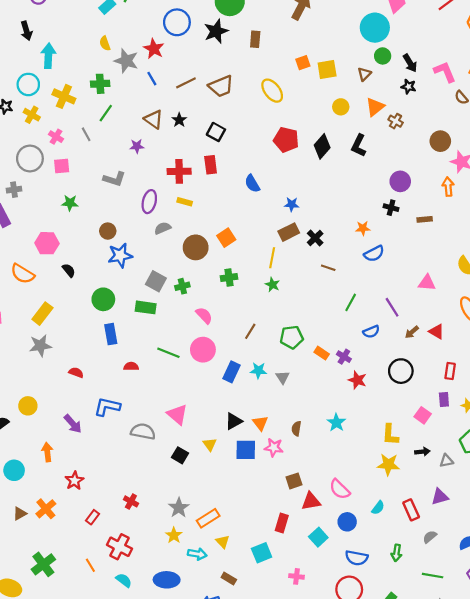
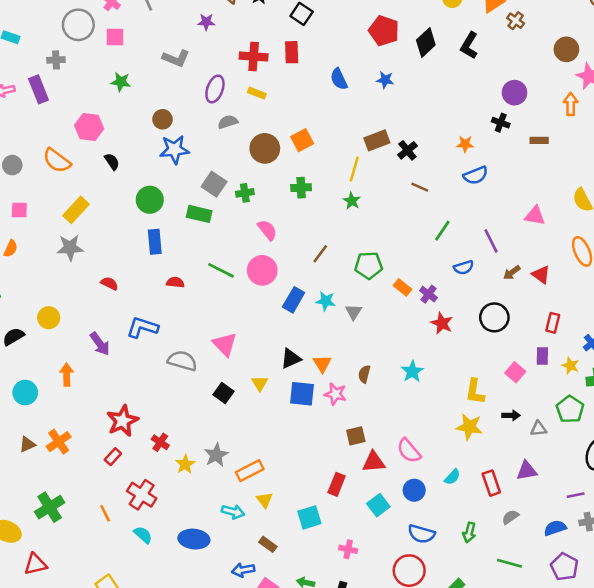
blue star: (292, 204) -> (385, 80), moved
red star: (74, 481) -> (122, 421), moved, size x1.4
yellow star: (174, 535) -> (185, 464), moved

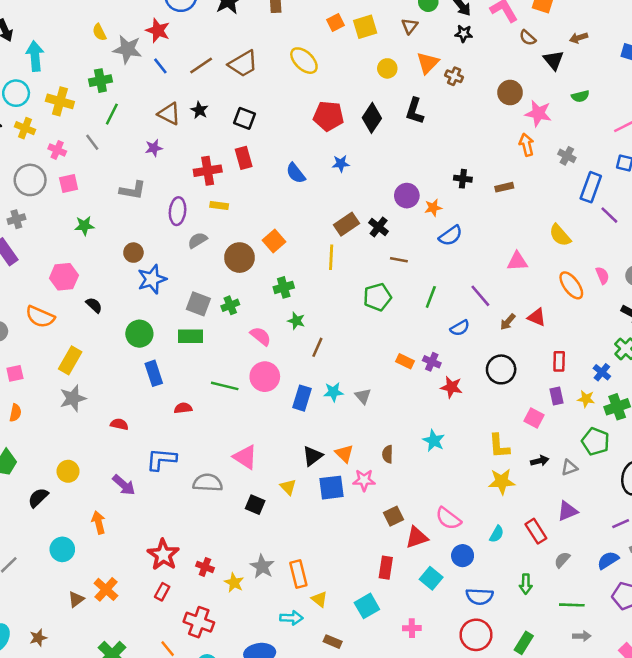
purple circle: (514, 93) -> (407, 196), moved
green star: (352, 201) -> (296, 321), moved
green pentagon: (369, 265) -> (377, 297), moved
orange rectangle: (250, 471) -> (298, 574), turned -64

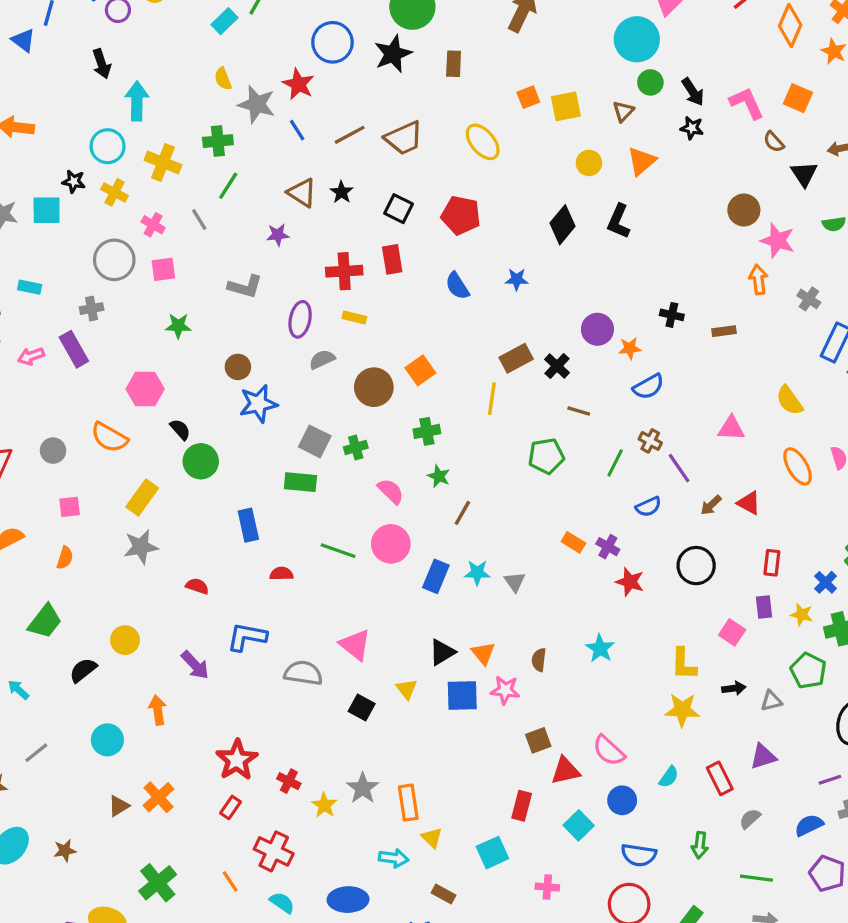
brown cross: (454, 76) -> (650, 441), moved
red pentagon: (328, 116) -> (461, 215), moved
green circle: (139, 334) -> (201, 461), moved

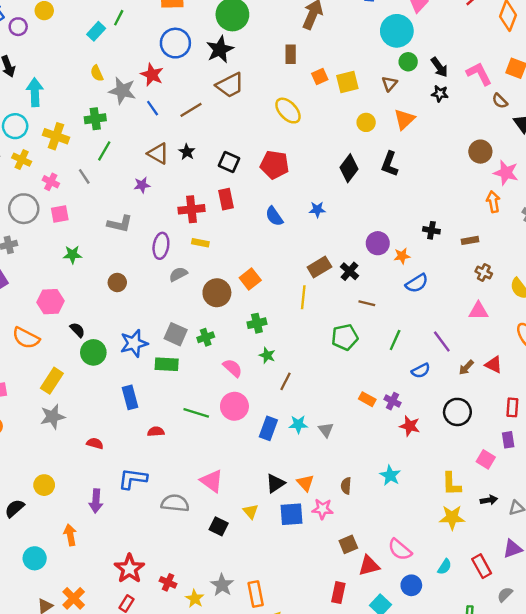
brown rectangle: (454, 64) -> (291, 54), moved
brown trapezoid: (404, 138) -> (230, 85), moved
blue star: (258, 404) -> (134, 343), moved
brown cross: (650, 441) -> (484, 273), moved
purple arrow: (195, 665) -> (96, 501), turned 50

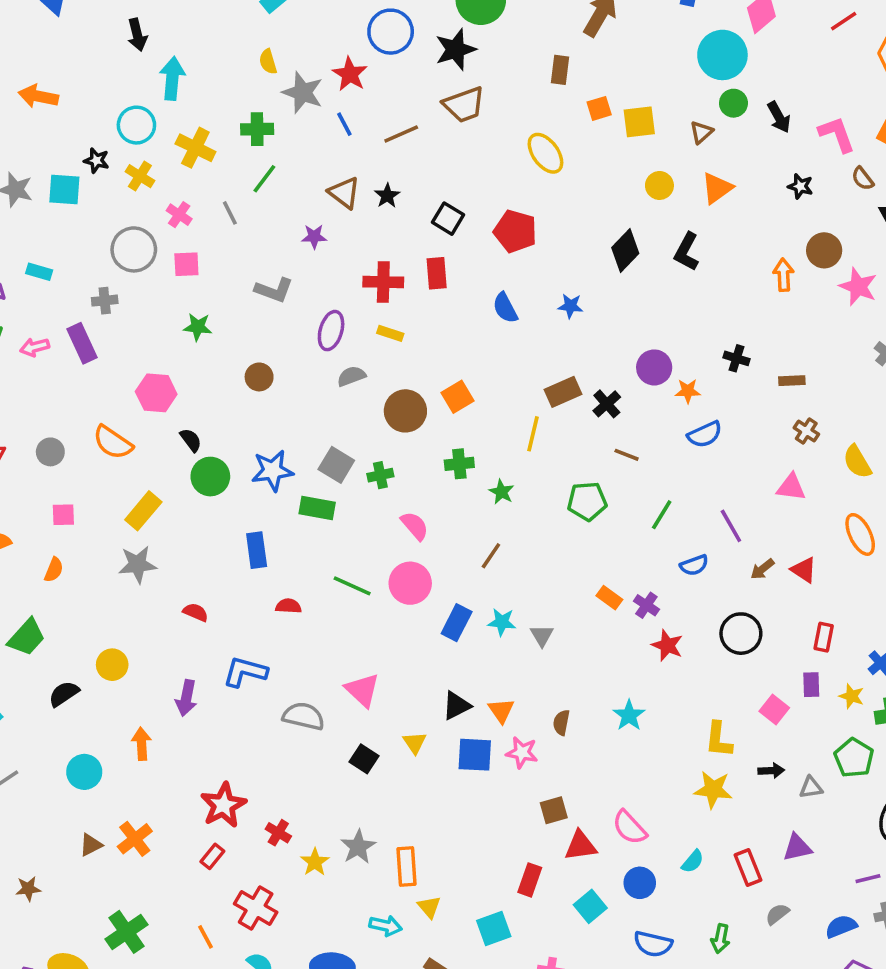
black star: (440, 94) -> (800, 186), moved
orange arrow: (493, 202) -> (784, 275), moved
green star: (267, 355) -> (501, 492), moved

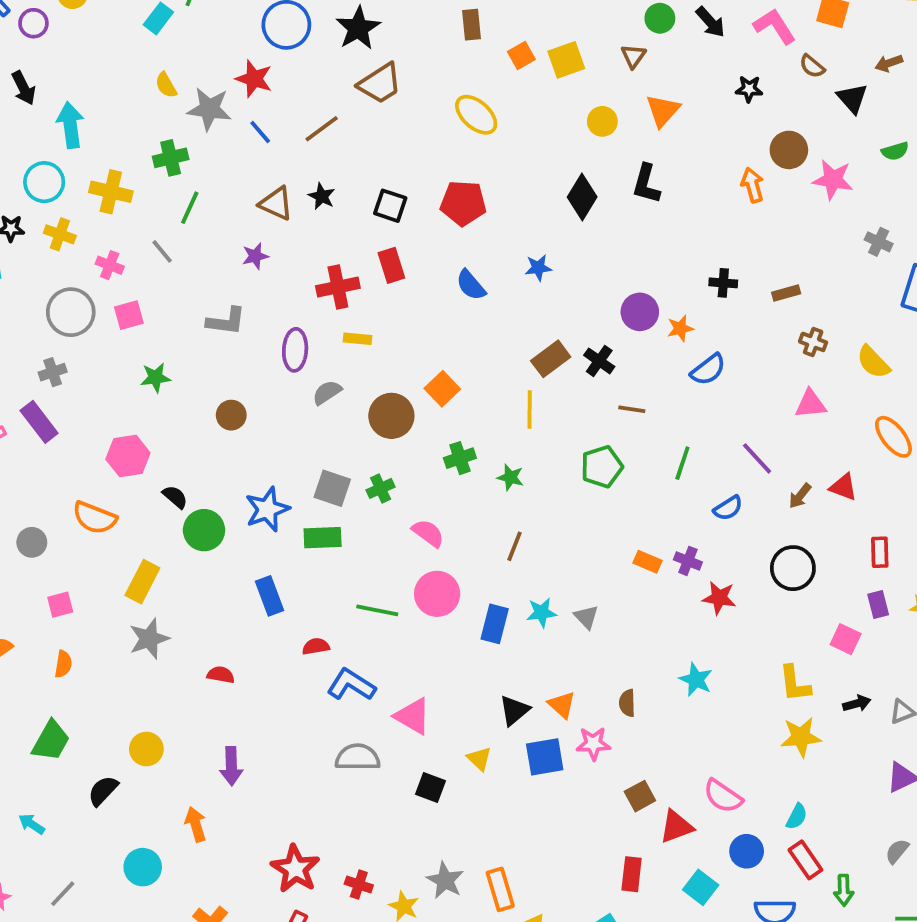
blue L-shape: (245, 672) -> (351, 685), moved, turned 30
red rectangle: (748, 867) -> (805, 860), moved

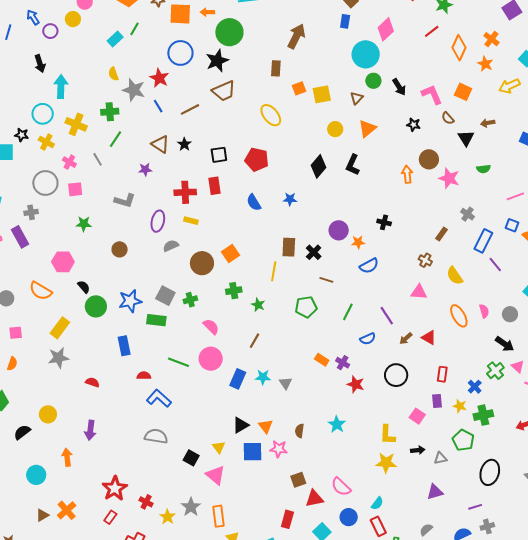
black square: (390, 206) -> (219, 155), turned -36
brown rectangle: (786, 293) -> (442, 234), moved, turned -48
brown rectangle: (551, 359) -> (289, 247), turned -60
pink triangle: (413, 716) -> (215, 475), moved

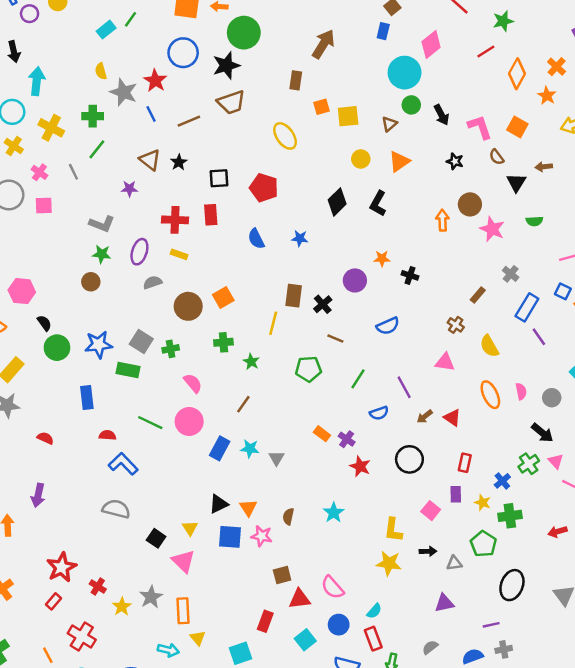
green star: (84, 224) -> (102, 254), moved
orange star: (358, 242) -> (382, 259), moved

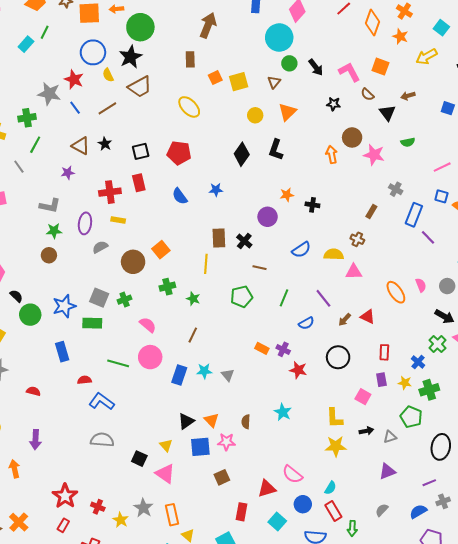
yellow semicircle: (101, 71) -> (108, 75), moved
yellow semicircle: (489, 346) -> (334, 254), moved, turned 132
brown square: (282, 575) -> (222, 477), moved

